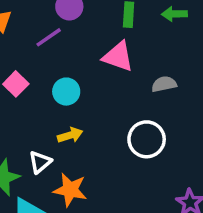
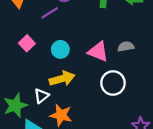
pink triangle: (118, 57) -> (98, 52), moved
yellow arrow: (70, 135) -> (62, 79), size x1.5

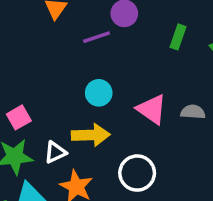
pink square: (27, 43) -> (19, 117), moved
white circle: (113, 83) -> (137, 173), moved

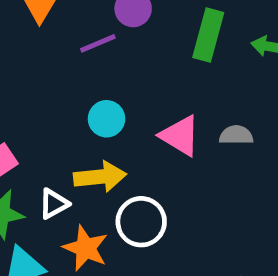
green rectangle: (178, 37) -> (208, 35), size x1.5
white circle: (137, 173) -> (141, 222), moved

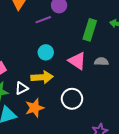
green rectangle: (208, 35) -> (90, 30), moved
white circle: (141, 222) -> (72, 99), moved
orange star: (86, 248) -> (35, 108), turned 30

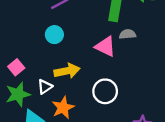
cyan circle: (46, 52) -> (54, 35), moved
gray semicircle: (101, 62) -> (128, 34), moved

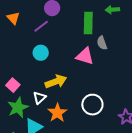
gray semicircle: (128, 34) -> (102, 43), turned -96
white circle: (105, 91) -> (92, 105), moved

